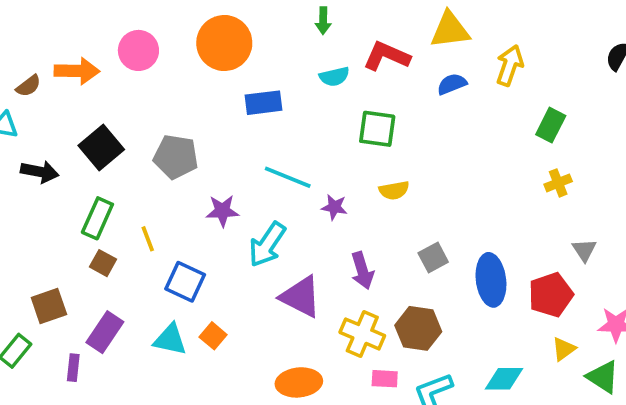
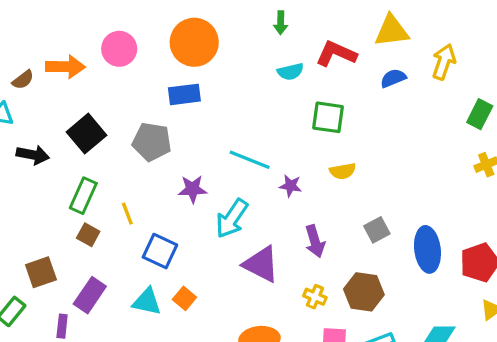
blue rectangle: (263, 103) -> (184, 94), moved
yellow cross: (362, 334) -> (315, 297), size x0.6

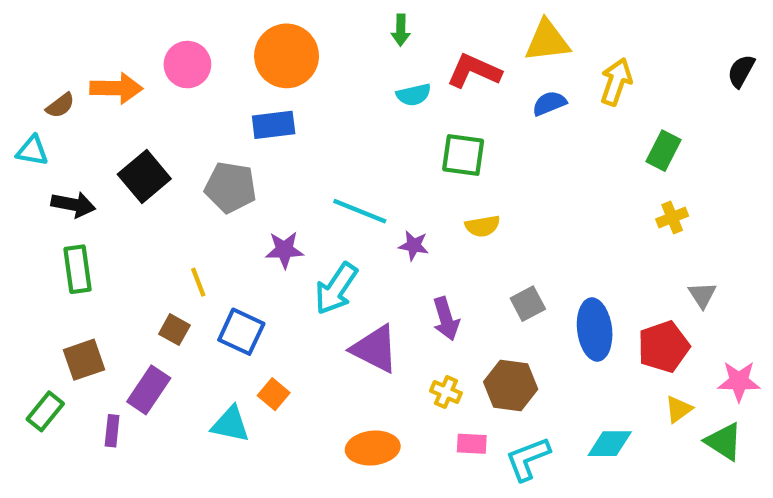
green rectangle: (83, 196) -> (78, 269), moved, turned -32
brown square: (88, 235) -> (174, 330), moved
cyan triangle: (147, 302) -> (231, 424), moved

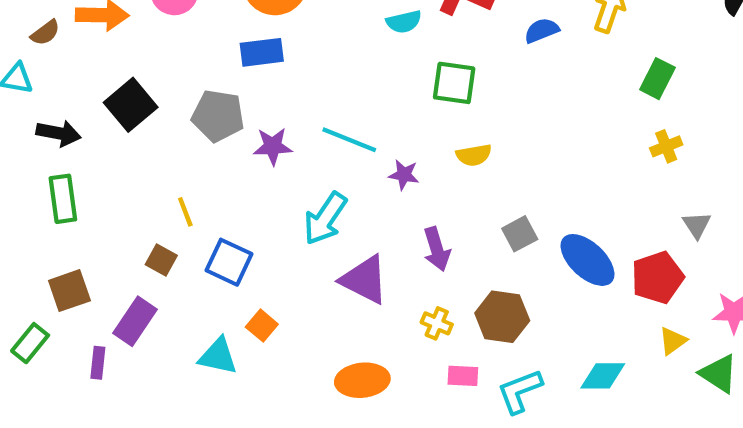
purple star: (284, 250) -> (273, 146), moved
blue ellipse: (595, 330) -> (587, 260), turned -40

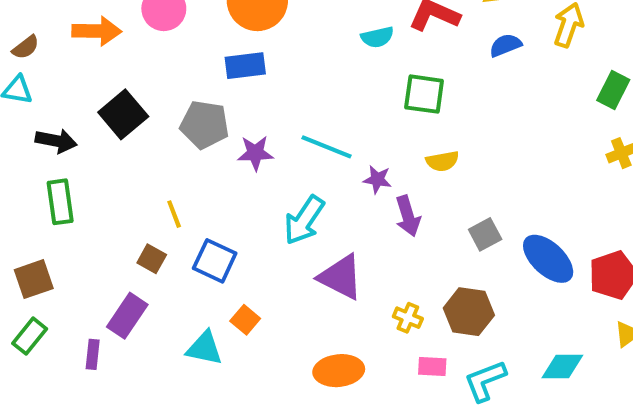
brown semicircle: (45, 33) -> (26, 47), moved
purple arrow: (437, 249) -> (408, 216), moved
brown square: (69, 291) -> (34, 279), moved

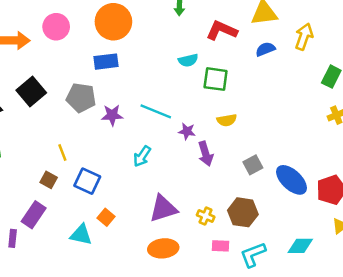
cyan semicircle: (377, 37) -> (188, 60), moved
cyan arrow: (304, 220) -> (142, 156), size x0.7
purple triangle: (341, 277) -> (163, 209), moved, turned -44

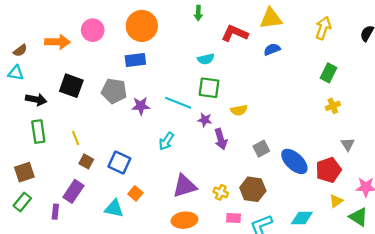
yellow arrow: (304, 37) -> (323, 28), moved
green square: (216, 79) -> (209, 88), moved
black square: (31, 91) -> (71, 86), turned -30
yellow line: (62, 152) -> (76, 138), moved

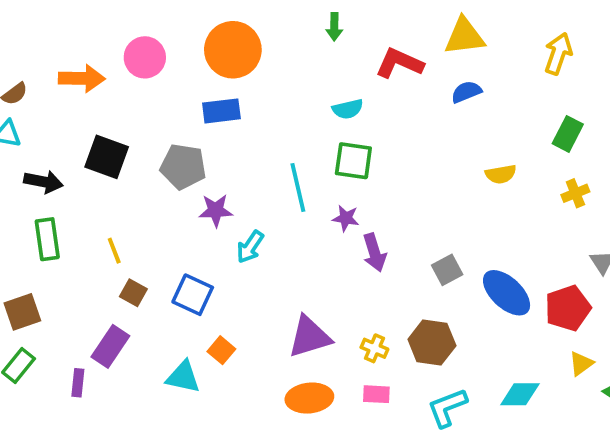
cyan line: (178, 103) -> (298, 188), turned 55
purple star: (141, 106) -> (216, 210), moved
yellow semicircle: (239, 110) -> (501, 174), moved
cyan arrow: (166, 141) -> (250, 247), moved
pink rectangle: (234, 218) -> (376, 394), moved

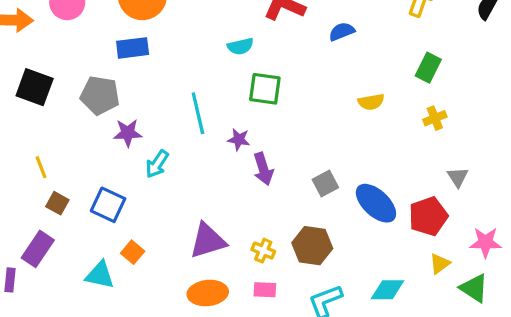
green square: (353, 161) -> (265, 89), moved

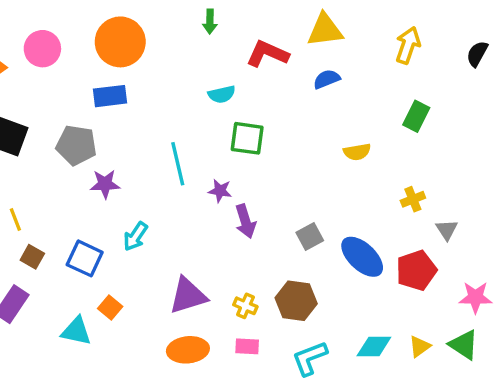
yellow cross: (435, 118) -> (413, 199), moved
cyan arrow: (157, 164) -> (135, 236), moved
yellow triangle: (440, 264) -> (420, 346), moved

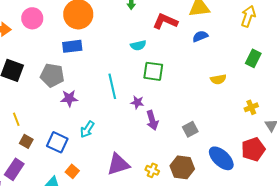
blue ellipse: (362, 257) -> (221, 158), moved

